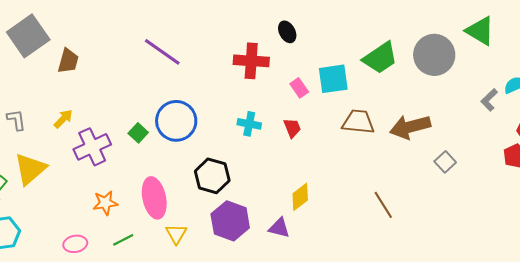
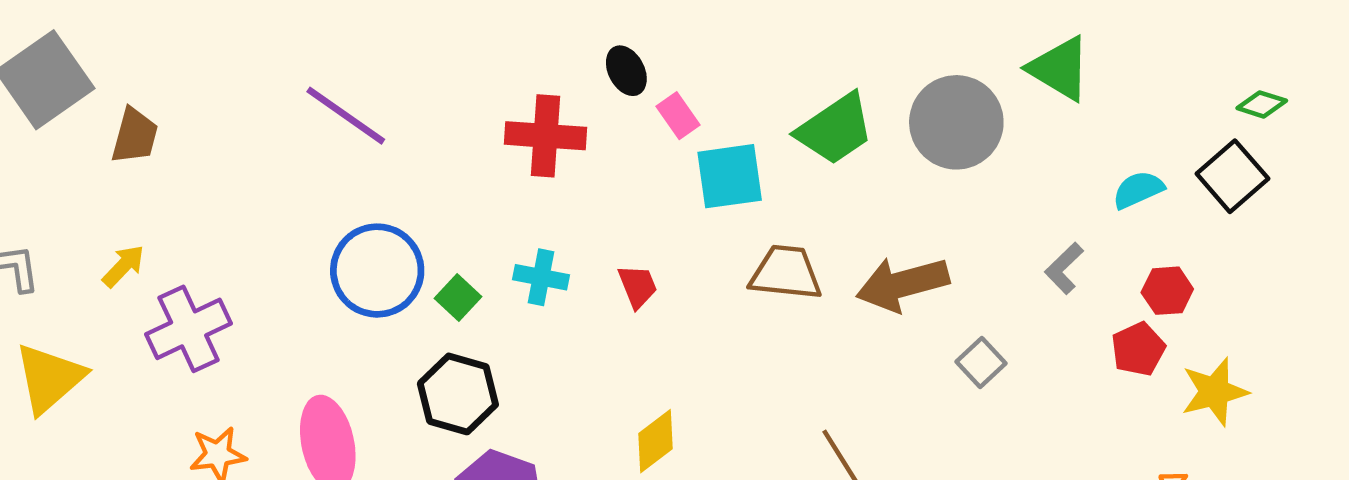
pink rectangle: (299, 88) -> (678, 116), moved
gray L-shape: (489, 100) -> (1064, 268), moved
green square: (138, 133) -> (458, 297), moved

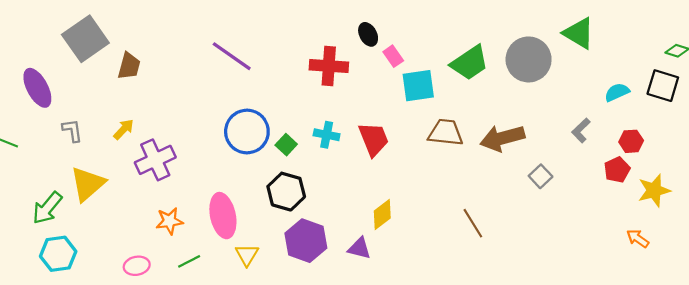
black square: (1232, 176) -> (663, 86), turned -32
red trapezoid: (638, 286) -> (374, 139), size x1.6

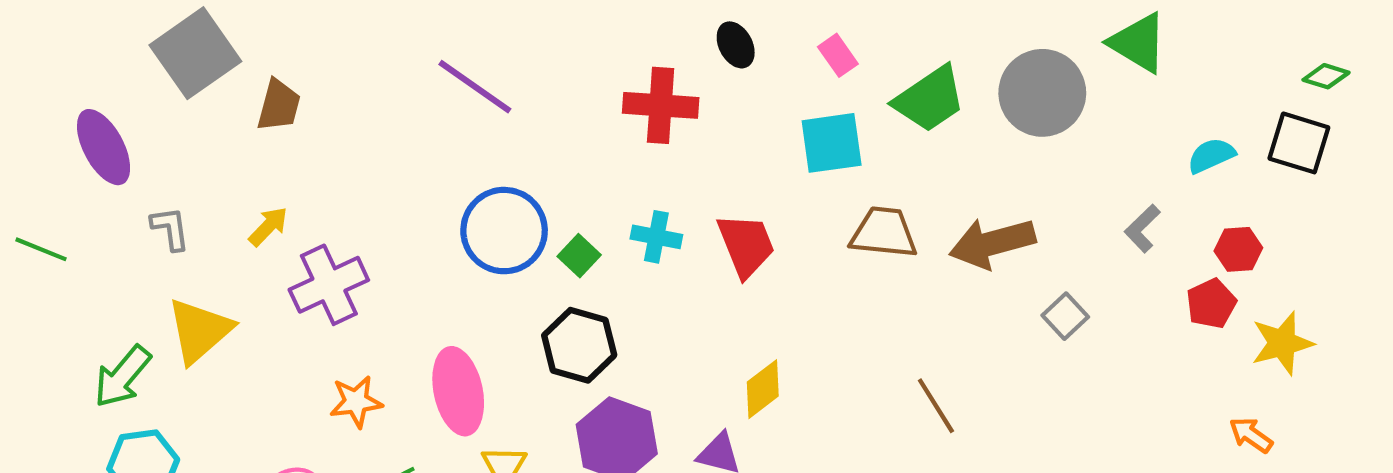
pink rectangle: (393, 56) -> (838, 55), moved

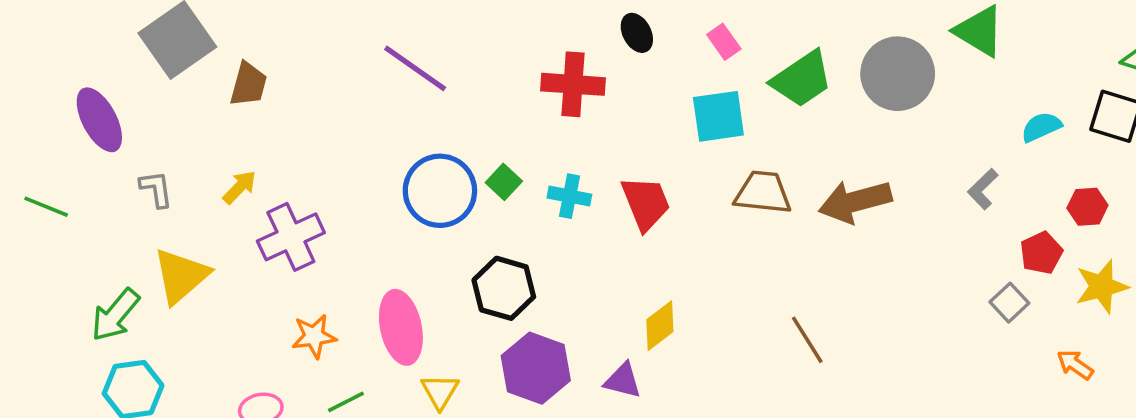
red hexagon: (1238, 249) -> (1087, 207), moved
green square: (579, 256) -> (504, 182), moved
gray square: (1065, 316) -> (1009, 303), moved

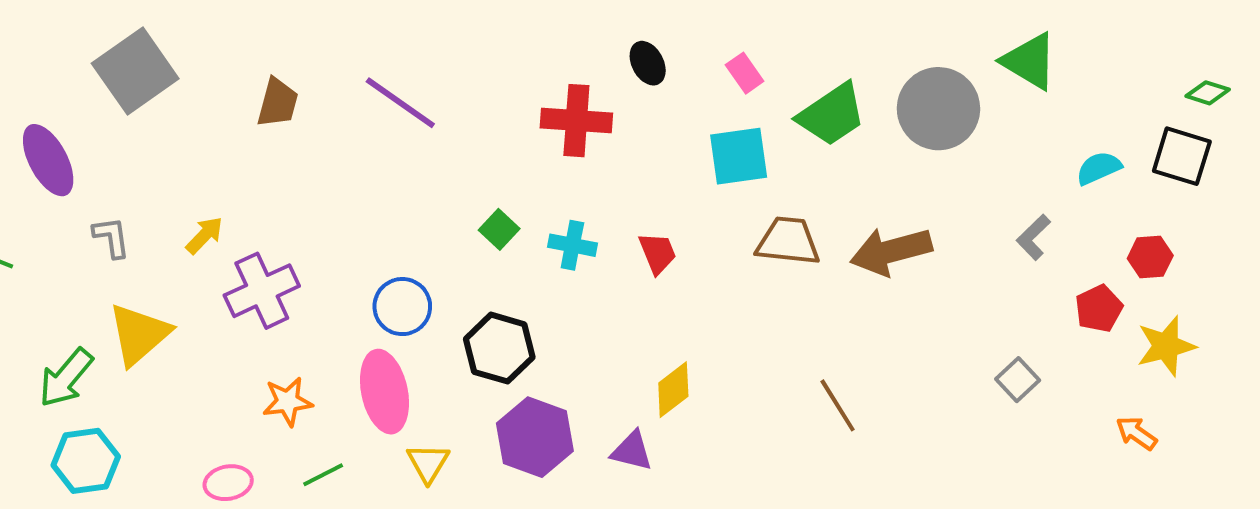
brown trapezoid: (248, 84) -> (278, 103), moved
blue circle: (440, 191) -> (402, 307), moved, size x0.7
red trapezoid: (646, 203) -> (658, 253), size x0.7
gray square: (1009, 303) -> (1018, 380), moved

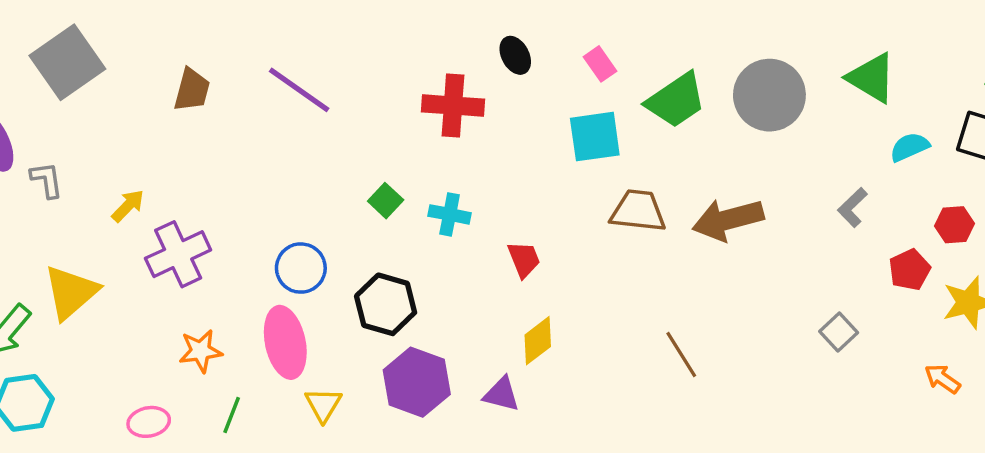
green triangle: (1029, 61) -> (871, 78), moved
gray L-shape: (111, 237) -> (47, 180), moved
red trapezoid: (658, 253) -> (524, 259), moved
green line: (323, 475) -> (232, 415), turned -42

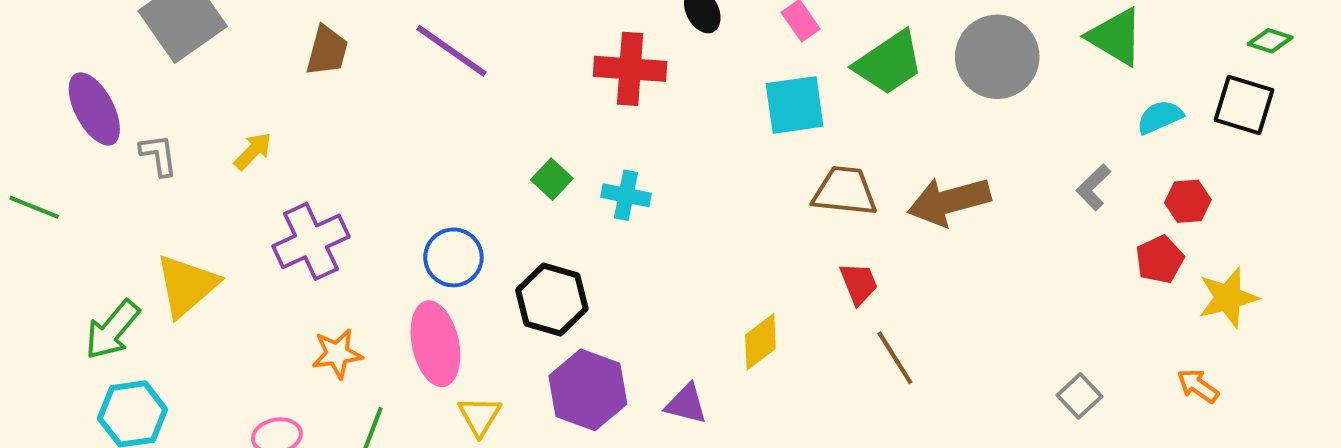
yellow arrow: (128, 206) -> (253, 151), moved
red hexagon: (954, 225) -> (1188, 201), moved
red trapezoid: (524, 259) -> (859, 284), moved
gray square: (839, 332) -> (1079, 396), moved
yellow diamond: (538, 341) -> (760, 342), moved

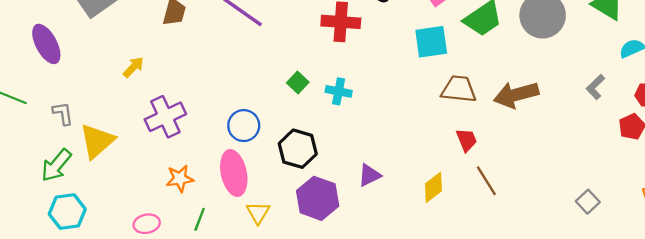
gray L-shape: (159, 155) -> (63, 113), moved
yellow diamond: (760, 342) -> (433, 187), moved
purple triangle: (686, 404) -> (369, 175), moved, turned -40

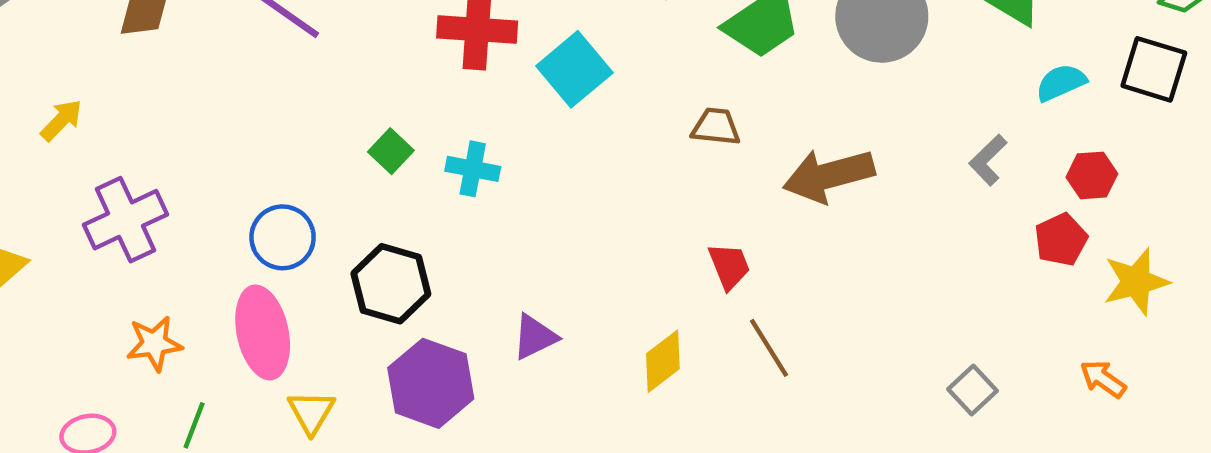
cyan square: (431, 42) -> (574, 69), moved, turned -32
brown trapezoid: (459, 89) -> (716, 127), moved, size x0.7

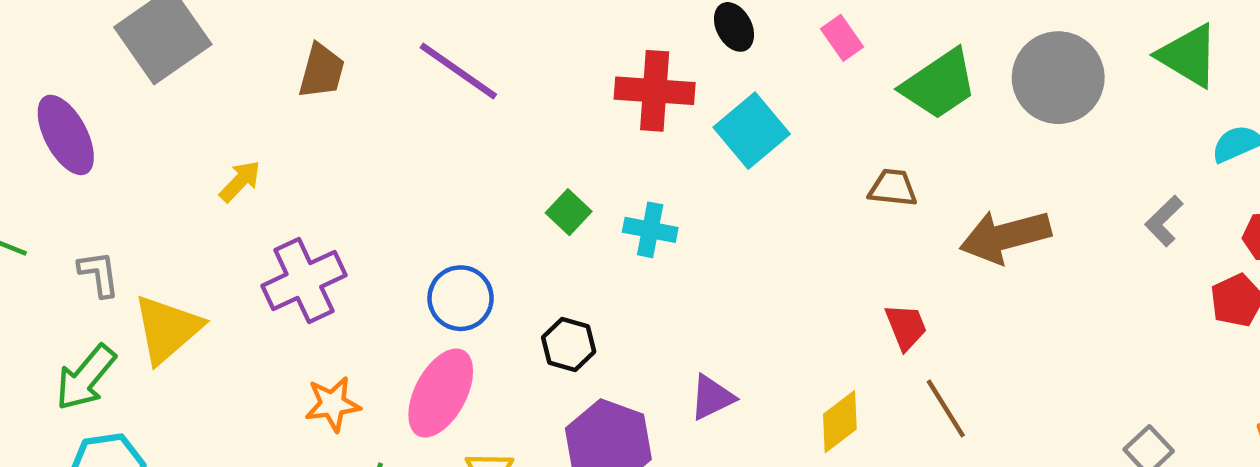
black hexagon: (391, 284) -> (569, 344), size x0.7
pink ellipse: (263, 332) -> (441, 393), turned 40

